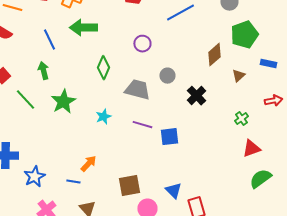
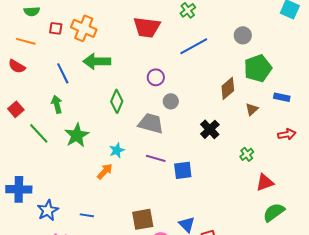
gray circle: (167, 76) -> (171, 101), moved
green cross: (241, 119) -> (247, 154), moved
orange arrow: (88, 164) -> (105, 171), moved

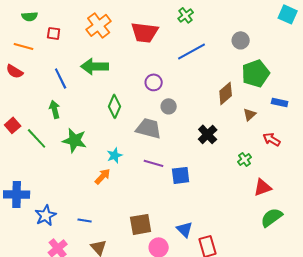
orange cross: (84, 28) -> (99, 25), moved, turned 30
red square: (16, 109) -> (13, 125), moved
red arrow: (287, 134) -> (272, 139), moved, turned -138
green star: (77, 135) -> (75, 140), turned -30

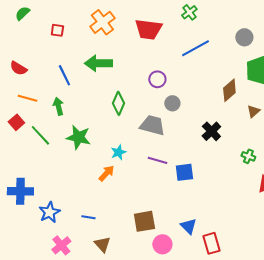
green semicircle: (30, 16) -> (22, 13), moved, turned 140
orange line: (24, 46) -> (27, 98), moved
green cross: (245, 159) -> (248, 156), turned -32

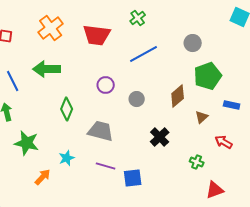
gray circle: (172, 103) -> (137, 99), moved
orange arrow: (106, 173) -> (43, 177), moved

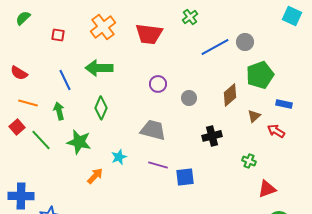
blue line: (144, 54) -> (215, 47), moved
green diamond: (67, 109) -> (101, 108), moved
black cross: (160, 137) -> (212, 136), turned 30
red arrow: (224, 142) -> (276, 131), moved

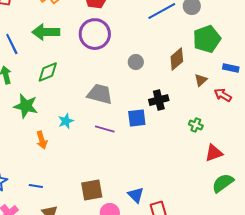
purple circle: (158, 84) -> (95, 34), moved, size x1.8
green diamond: (101, 108) -> (48, 72), turned 45
orange arrow: (95, 176) -> (42, 140), turned 120
blue square: (185, 177) -> (137, 118), moved

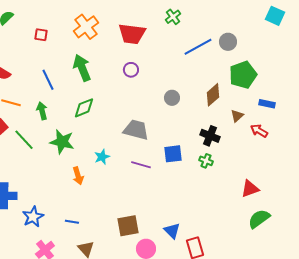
green arrow: (46, 32) -> (82, 68), turned 68
purple circle: (95, 34) -> (131, 70), size x0.5
black cross: (159, 100) -> (210, 136), moved, turned 36
green cross: (196, 125) -> (206, 161), moved

